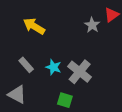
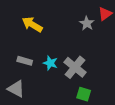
gray rectangle: (26, 65) -> (25, 61), turned -32
green square: (65, 100) -> (84, 94), moved

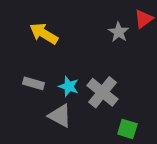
gray triangle: (16, 89) -> (60, 116), moved
green square: (84, 94) -> (127, 129), moved

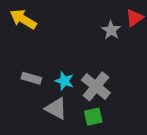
yellow arrow: (44, 34) -> (23, 19), moved
green square: (127, 129) -> (93, 117), moved, turned -30

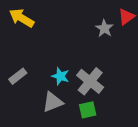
gray rectangle: (31, 78) -> (18, 76), moved, turned -54
gray triangle: (56, 108) -> (53, 102), turned -50

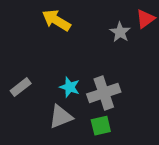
yellow arrow: (22, 18) -> (56, 20), moved
gray cross: (90, 81) -> (104, 93), turned 32

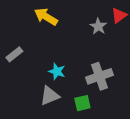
gray rectangle: (21, 87) -> (14, 54), moved
gray cross: (104, 93) -> (99, 76), moved

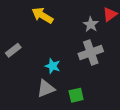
gray cross: (99, 76) -> (91, 53), moved

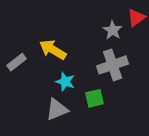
yellow arrow: (42, 15) -> (53, 50), moved
green square: (76, 95) -> (94, 98), moved

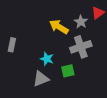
yellow arrow: (53, 50) -> (59, 27), moved
gray rectangle: (17, 62) -> (12, 45), turned -40

